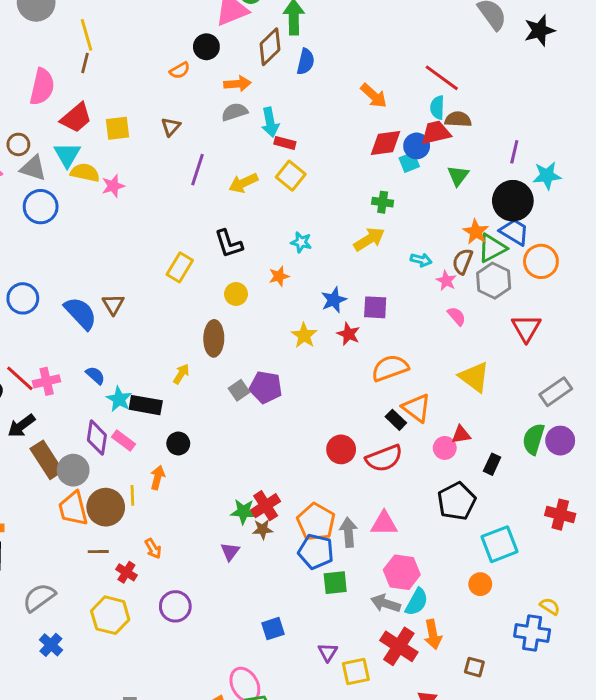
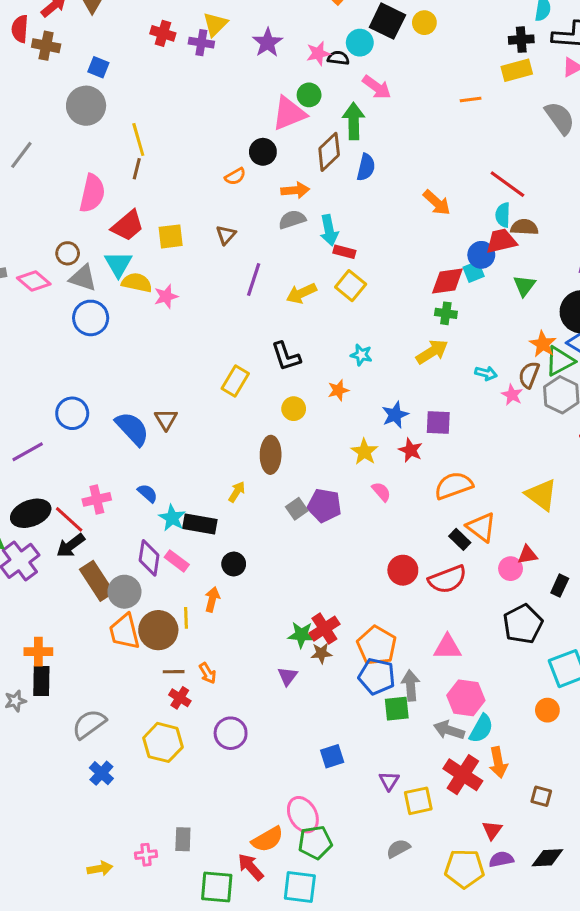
red diamond: (386, 143) -> (447, 281), moved
pink semicircle: (457, 316) -> (381, 492), moved
red line: (20, 378) -> (69, 519), moved
gray arrow: (349, 532) -> (411, 686), moved
brown line: (98, 552) -> (174, 672), moved

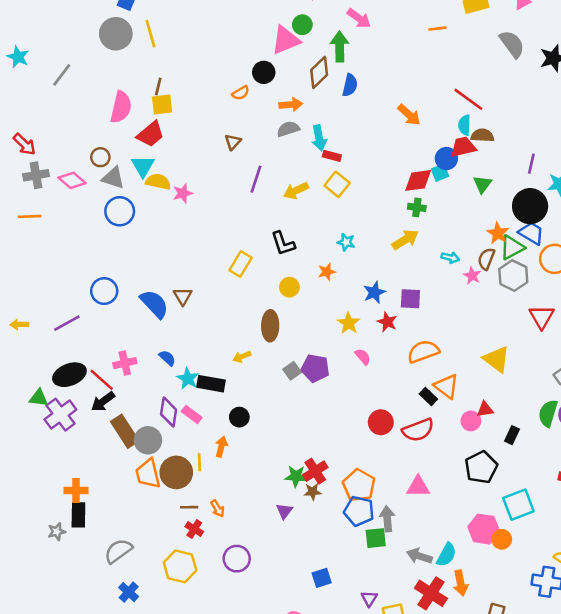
yellow line: (138, 140) -> (151, 34), moved
yellow square: (171, 236) -> (162, 104), moved
yellow arrow: (237, 492) -> (242, 357), turned -144
pink hexagon: (466, 698) -> (484, 529), moved

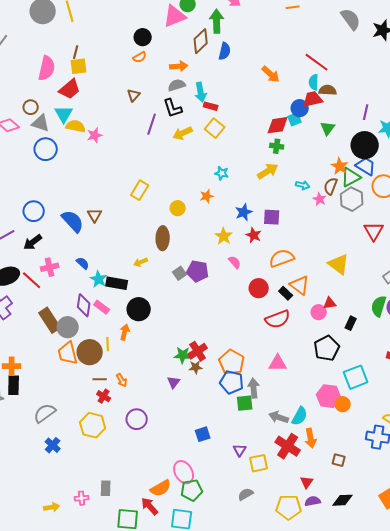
black circle: (264, 72) -> (143, 37), moved
black L-shape: (283, 243) -> (173, 108), moved
black arrow: (103, 402) -> (33, 242), moved
black circle: (239, 417) -> (139, 309), size x1.5
red circle: (381, 422) -> (259, 288), moved

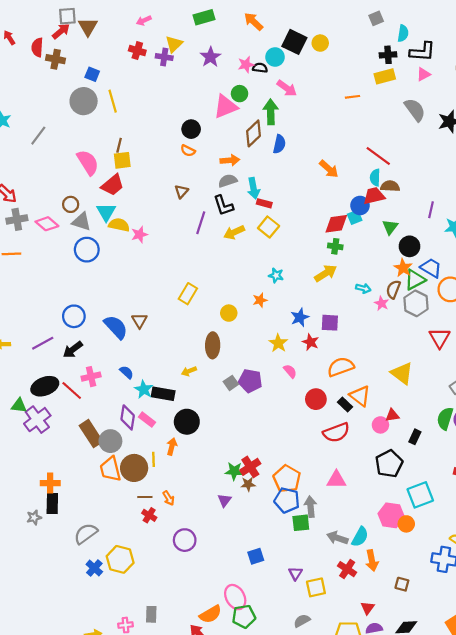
orange semicircle: (140, 57) -> (188, 151), turned 56
pink semicircle: (47, 68) -> (88, 162), turned -45
black circle: (365, 145) -> (409, 246), moved, size x0.7
yellow hexagon: (93, 425) -> (120, 559), moved
red cross: (288, 446) -> (347, 569), size x0.7

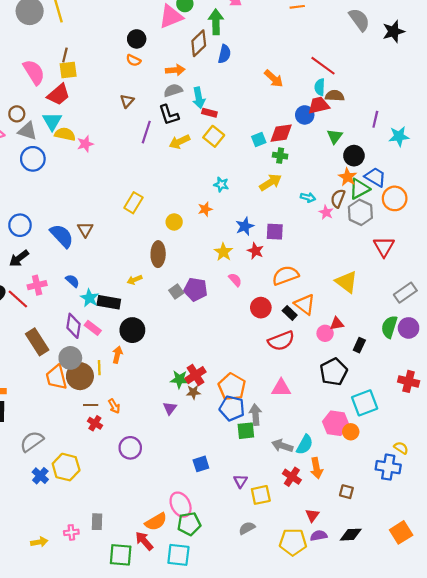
cyan square: (355, 217) -> (259, 140), moved
gray circle: (110, 441) -> (70, 358), moved

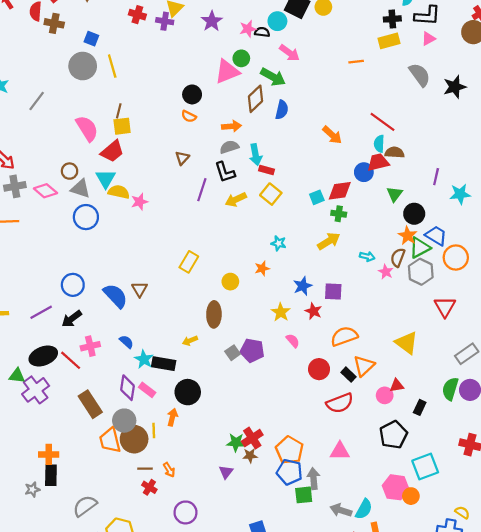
green arrow: (216, 22) -> (273, 77), turned 120
orange triangle: (305, 304) -> (364, 366), turned 40

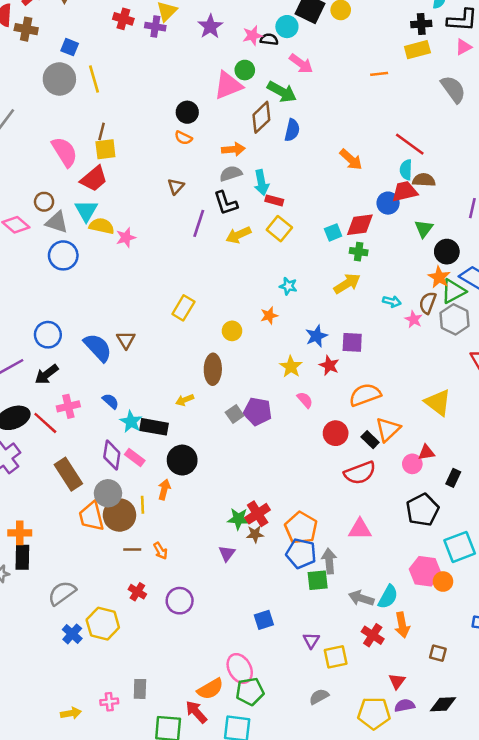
red cross: (149, 487) -> (137, 592), moved

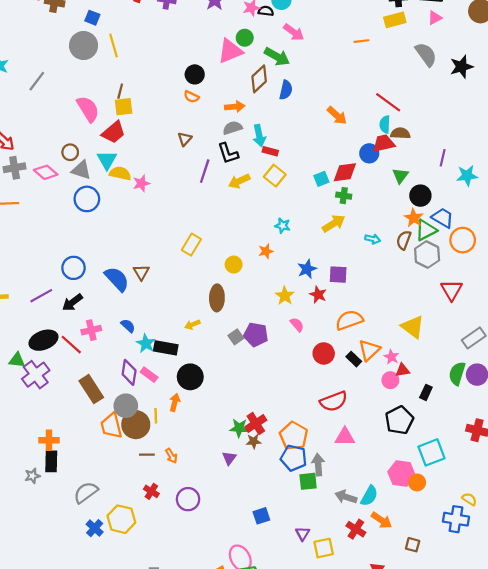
pink star: (414, 319) -> (391, 357), moved
red semicircle: (360, 473) -> (334, 401), moved
orange arrow: (402, 625) -> (381, 520), turned -45

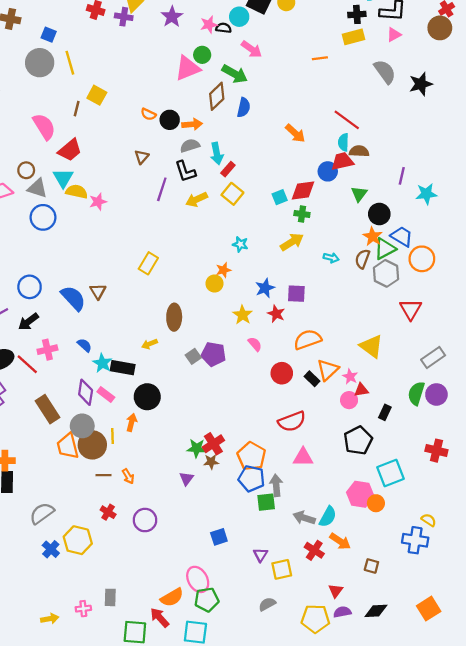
black circle: (195, 74) -> (170, 120), moved
yellow square: (124, 107) -> (97, 95), moved, turned 36
red rectangle: (270, 151) -> (228, 169), turned -64
yellow circle: (234, 265) -> (215, 284), moved

